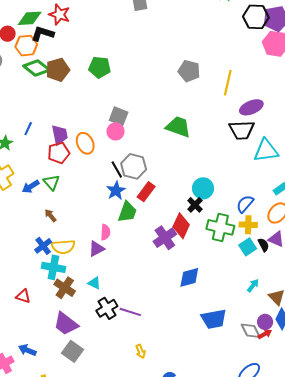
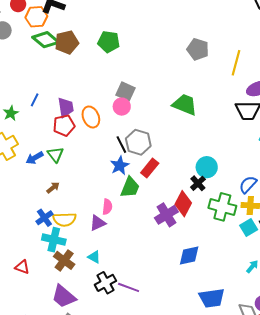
brown arrow: (50, 215) -> (53, 188), turned 88

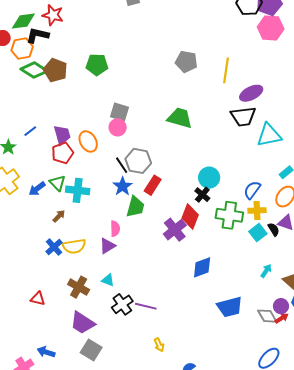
brown pentagon: (67, 42) -> (55, 70), turned -30
blue line: (35, 100) -> (30, 131), turned 32
cyan cross: (54, 240) -> (78, 190), moved

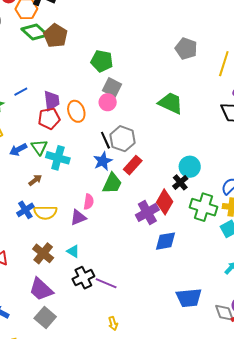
green pentagon: (97, 65) -> (102, 61), moved
blue diamond: (202, 267) -> (165, 241), moved

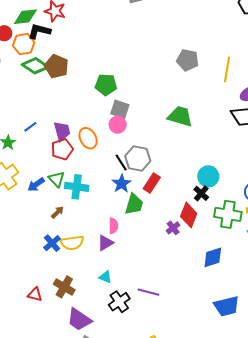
purple cross: (147, 212) -> (173, 228), size x0.6
blue diamond: (165, 241) -> (213, 257), moved
brown cross: (43, 253) -> (64, 287), moved
purple line: (106, 283) -> (148, 292), moved

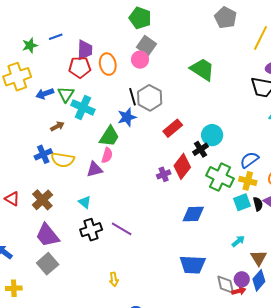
red rectangle: (152, 183) -> (173, 128), moved
green trapezoid: (134, 204) -> (109, 136), moved

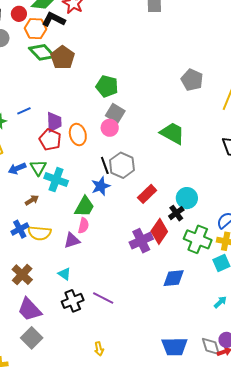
red pentagon: (80, 67) -> (50, 140), turned 30
purple cross: (164, 174) -> (141, 241), size x1.6
blue trapezoid: (193, 265) -> (175, 347), moved

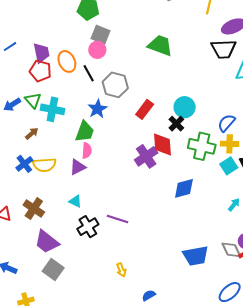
black line: (105, 165) -> (89, 73), moved
red diamond: (159, 231) -> (163, 144), turned -30

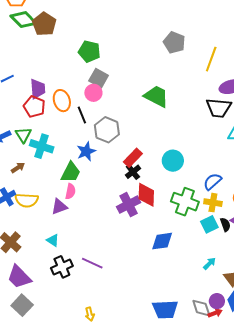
black cross: (176, 124) -> (133, 172), moved

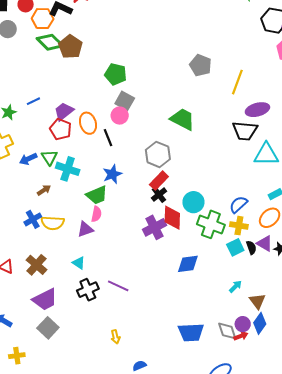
purple trapezoid: (38, 89) -> (64, 111), turned -125
gray hexagon: (107, 130) -> (158, 154), moved
cyan circle: (173, 161) -> (193, 202), moved
green trapezoid: (71, 172) -> (97, 195), turned 40
purple trapezoid: (19, 277) -> (45, 300), turned -72

